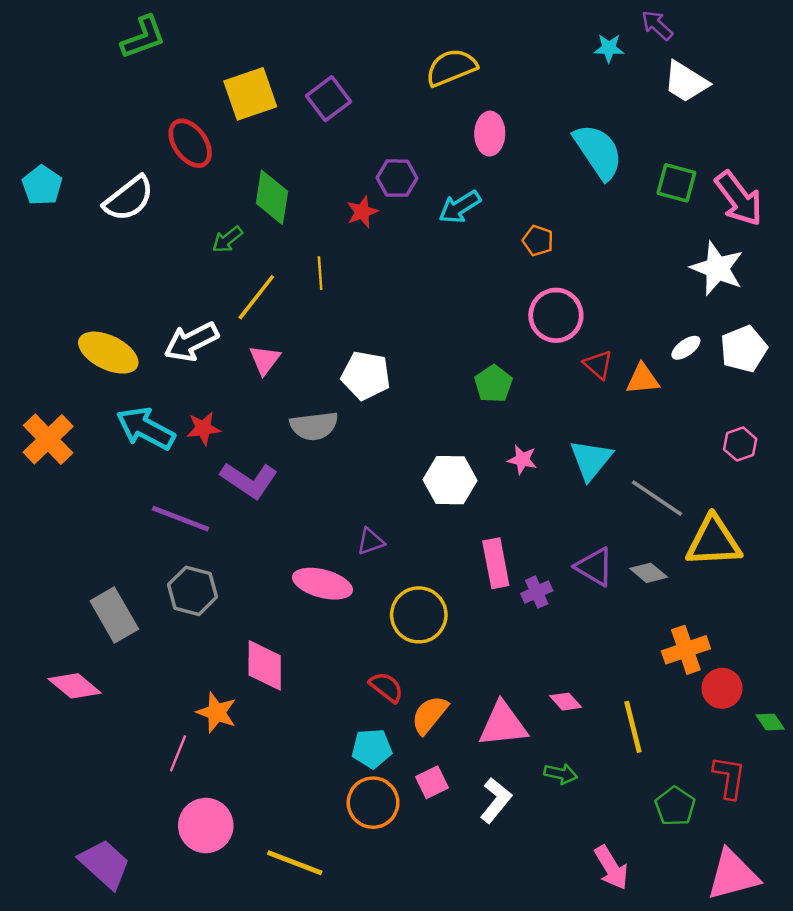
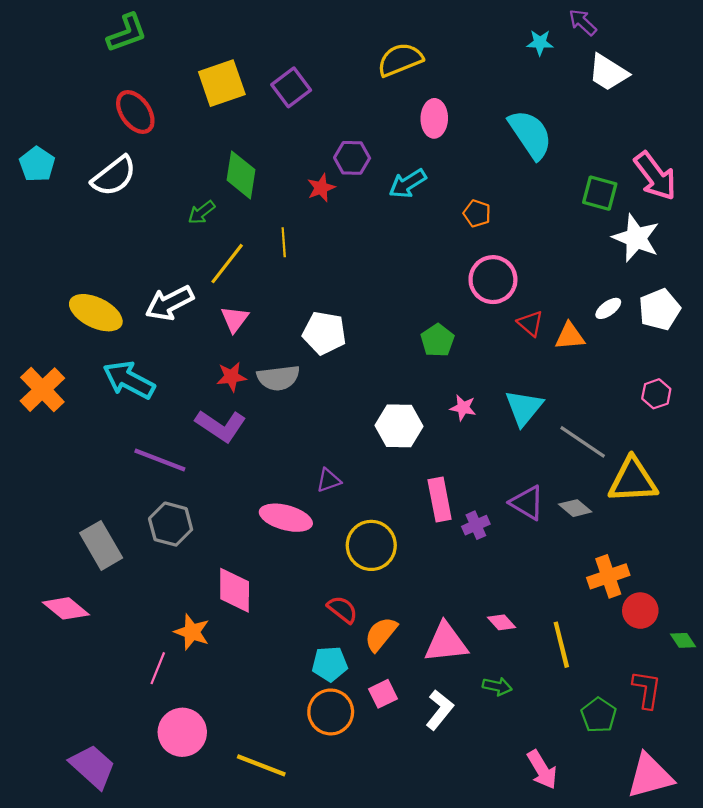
red ellipse: (190, 143) -> (135, 112), moved
green square: (676, 183) -> (600, 193), moved
red star: (203, 428) -> (231, 377), moved

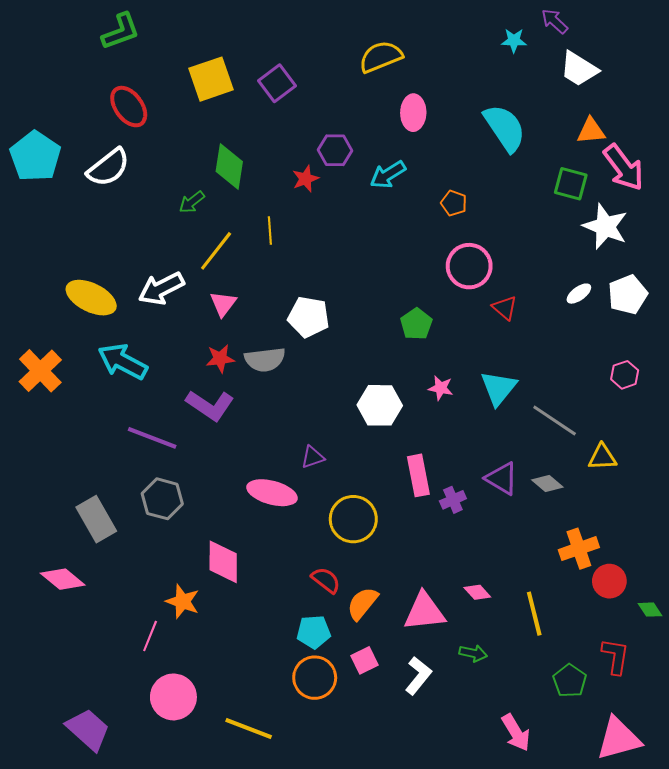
cyan pentagon: (37, 164) -> (35, 156), size x1.5
orange triangle: (570, 336) -> (591, 131), moved
yellow triangle: (633, 480) -> (602, 457), size x0.6

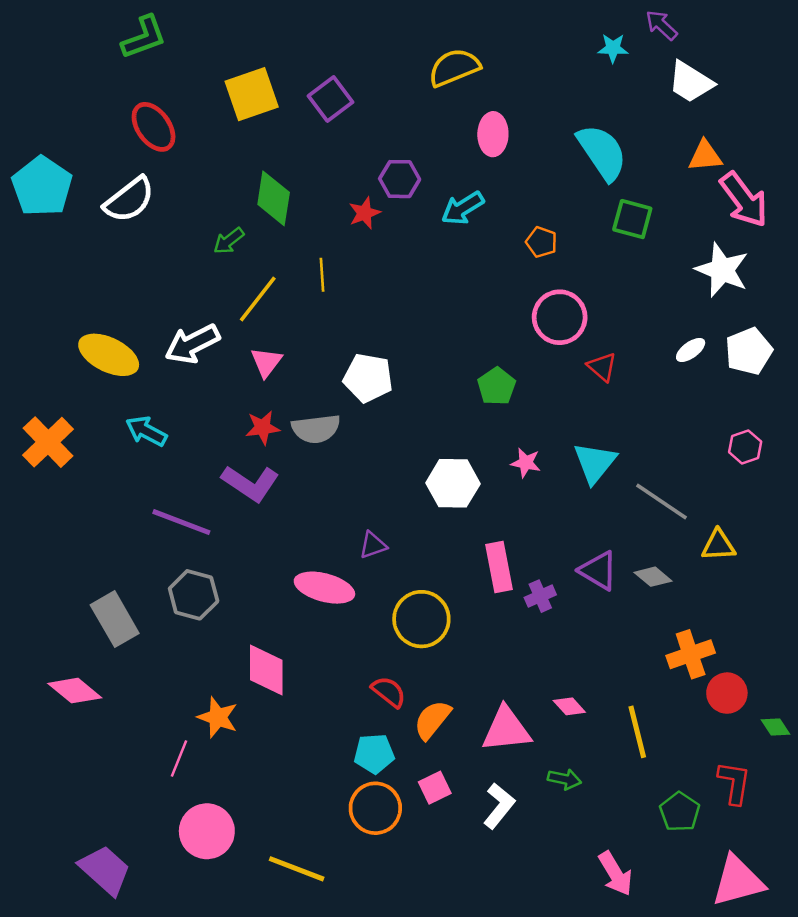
green square: (571, 184) -> (632, 219), moved
cyan arrow: (123, 362) -> (146, 431), size x0.7

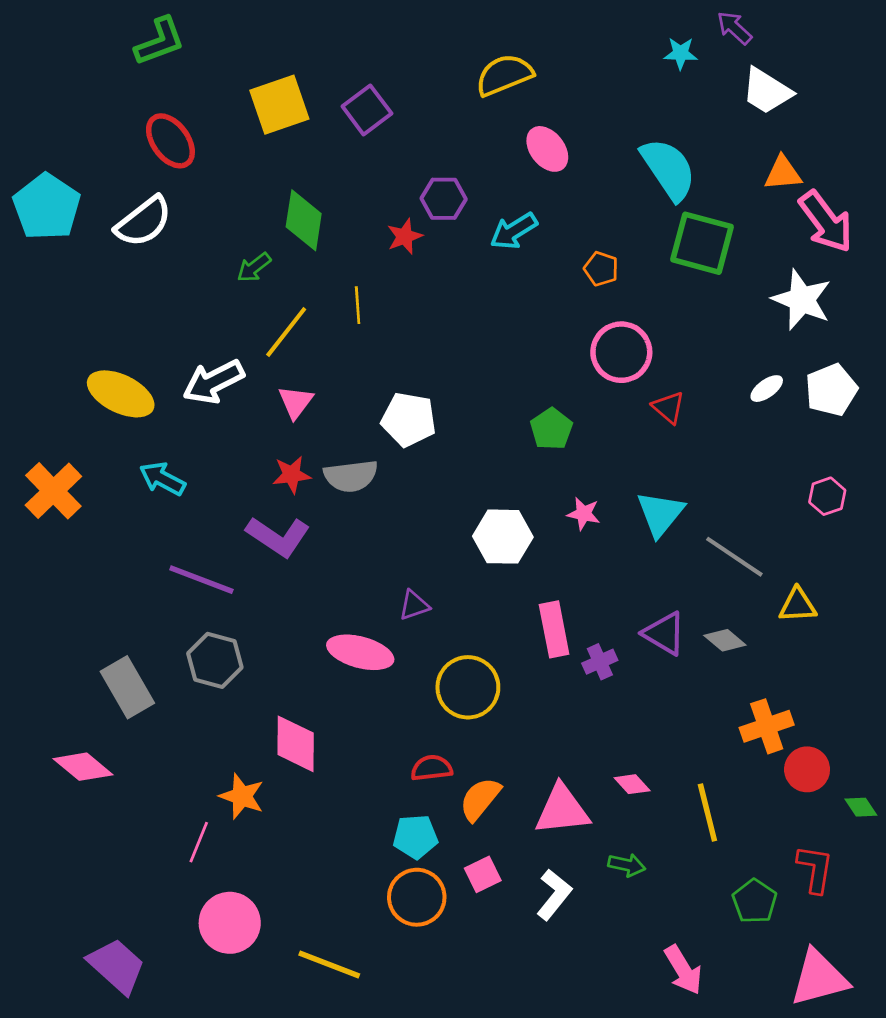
pink ellipse: (493, 134) -> (547, 149), turned -39
green square: (632, 219) -> (702, 243), size x1.4
red semicircle: (389, 692) -> (432, 768), turned -45

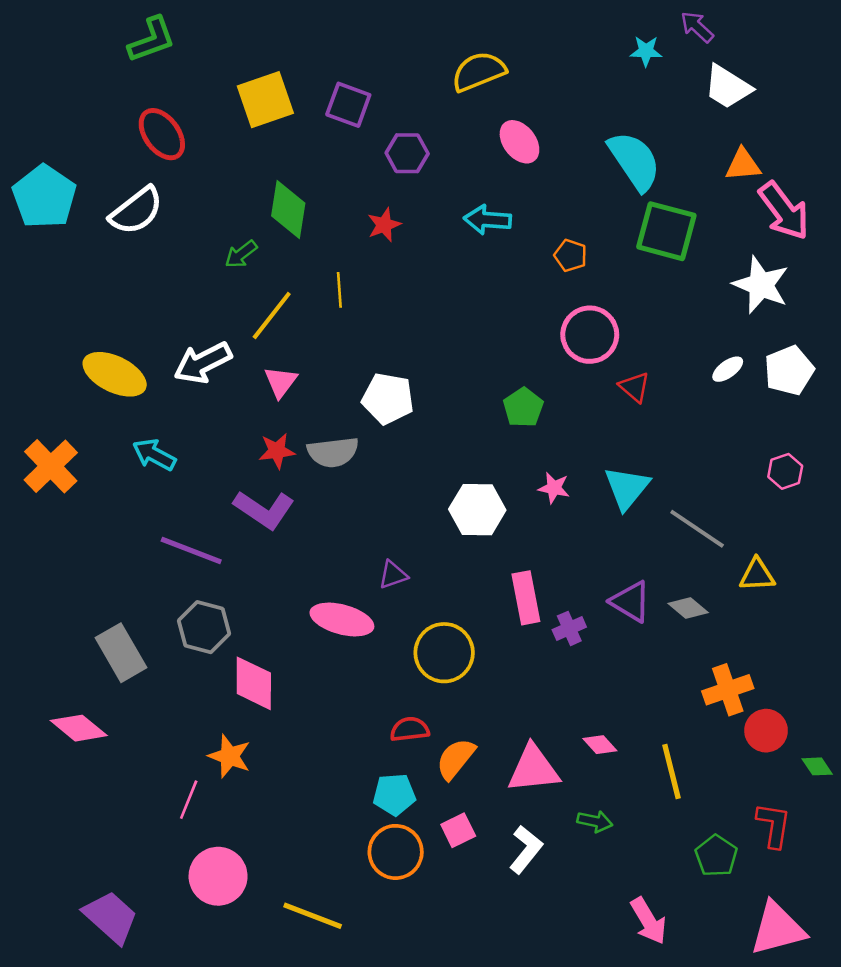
purple square: (367, 110) -> (348, 105), turned -33
purple hexagon: (444, 199) -> (407, 153), moved
cyan arrow: (514, 231) -> (488, 220), turned 36
pink diamond: (296, 744) -> (254, 683), moved

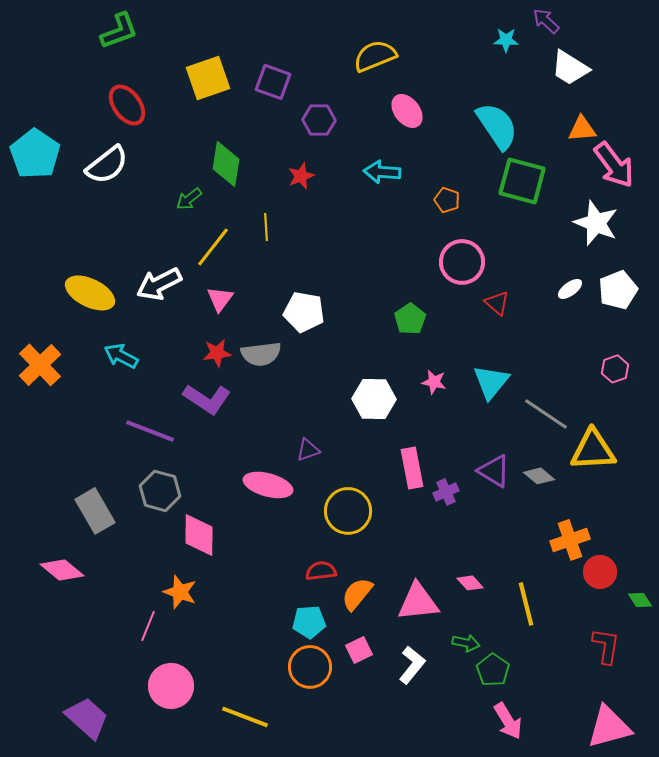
yellow triangle: (757, 575) -> (593, 450), size x1.6
green pentagon: (716, 856) -> (493, 670), moved

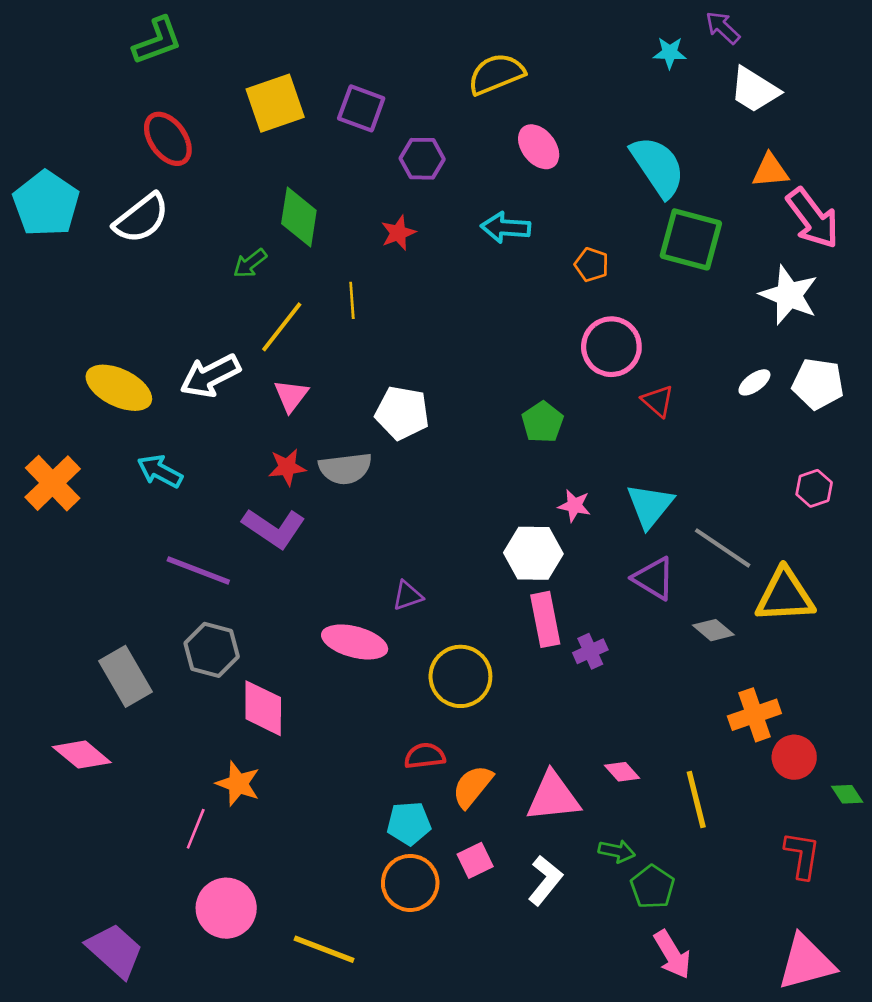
white pentagon: (618, 290) -> (818, 384), turned 30
white hexagon: (374, 399) -> (533, 553), moved
purple triangle: (494, 471) -> (654, 578), moved

